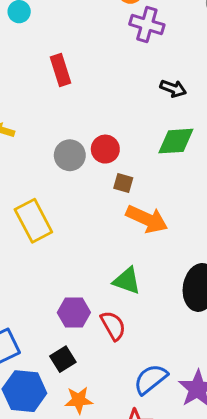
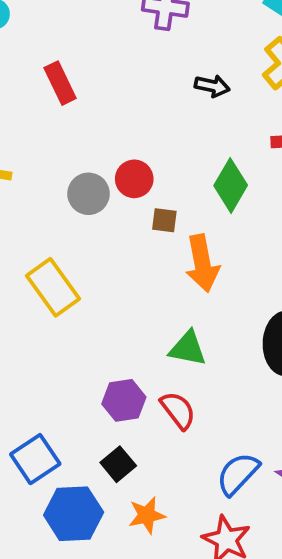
green diamond: (176, 141) -> (231, 185), moved, turned -48
orange arrow: (147, 219) -> (202, 263), turned 63

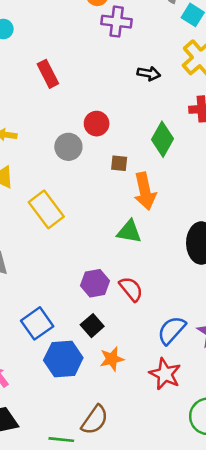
red circle: (134, 179) -> (97, 124), moved
green triangle: (188, 348) -> (129, 232), moved

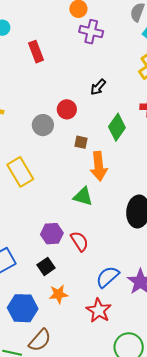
black arrow: (149, 73) -> (98, 87), moved, turned 114
red rectangle: (48, 74) -> (36, 52), moved
blue hexagon: (63, 359) -> (23, 308), moved

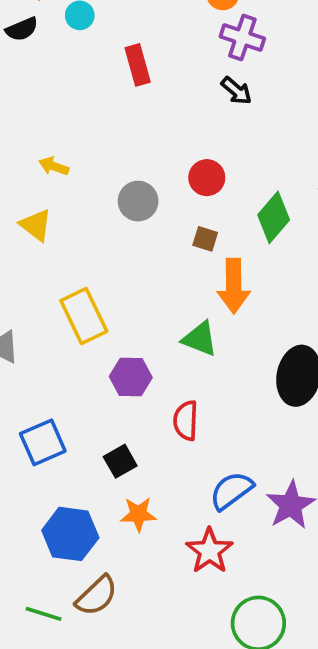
black arrow: (98, 87) -> (236, 91), moved, turned -96
red circle: (67, 109) -> (207, 178), moved
yellow rectangle: (20, 172) -> (84, 316), moved
purple hexagon: (52, 234) -> (131, 377), moved
red semicircle: (79, 241) -> (186, 421), turned -150

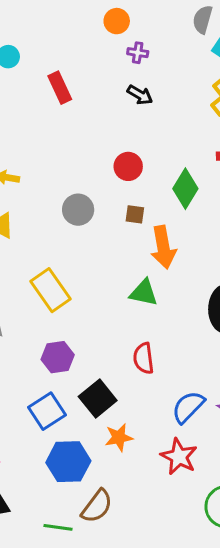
purple cross: (242, 38) -> (138, 53), size x0.6
gray circle: (138, 201) -> (78, 210), moved
purple hexagon: (131, 377) -> (58, 357), moved
blue square: (43, 442) -> (47, 411), moved
black square: (120, 461) -> (98, 398), size x1.4

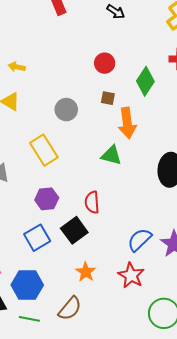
gray circle: (78, 210) -> (66, 110), moved
red semicircle: (144, 358) -> (92, 202), moved
orange star: (119, 437) -> (86, 272), moved, turned -30
blue hexagon: (68, 462) -> (27, 285), moved
green line: (58, 527) -> (29, 319), moved

